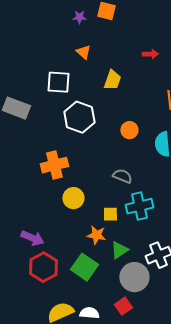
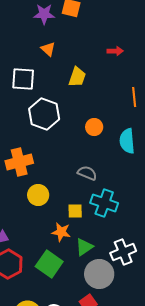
purple star: (79, 17) -> (44, 14), size x1.5
cyan cross: (139, 206) -> (104, 203), turned 32

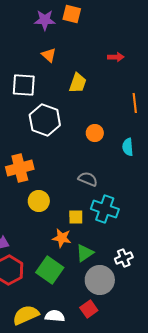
cyan semicircle: (127, 141) -> (128, 147), size x0.7
white cross: (123, 252) -> (124, 258), size x0.7

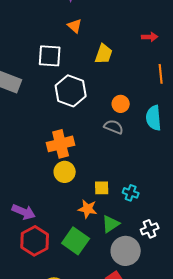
red arrow: (116, 57) -> (150, 37), moved
cyan semicircle: (128, 147) -> (154, 118), size x1.4
orange cross: (20, 168) -> (61, 144), moved
gray semicircle: (88, 179) -> (114, 127), moved
cyan cross: (105, 209) -> (131, 193), moved, size x0.6

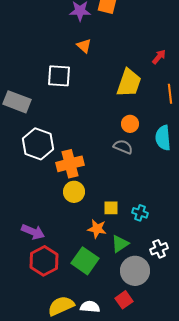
red arrow: (150, 37) -> (159, 57), turned -49
yellow trapezoid: (104, 54) -> (129, 83), moved, size x1.4
white hexagon: (71, 91) -> (38, 144), moved

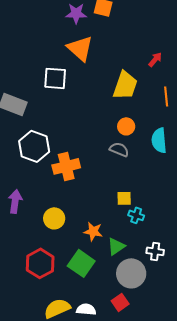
orange triangle: (84, 46) -> (80, 48), size x1.8
yellow circle: (74, 192) -> (54, 218), moved
yellow square: (111, 208) -> (124, 198), moved
purple arrow: (33, 232) -> (15, 201), moved, turned -105
white cross: (159, 249) -> (155, 251), turned 30

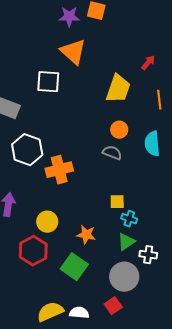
green triangle: (116, 246) -> (126, 242), moved
red hexagon: (40, 263) -> (33, 251), moved

